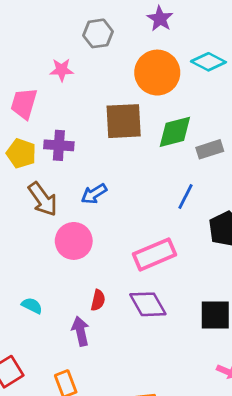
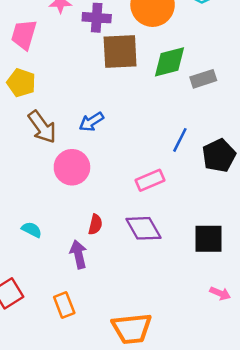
purple cross: (59, 145) -> (97, 18), moved
blue line: (186, 196) -> (180, 140), moved
pink rectangle: (155, 254) -> (150, 180), size x0.7

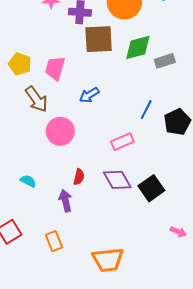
pink trapezoid: (24, 35) -> (55, 68), moved
blue arrow: (91, 122) -> (89, 95), moved
black square: (208, 239) -> (151, 188), moved, turned -35

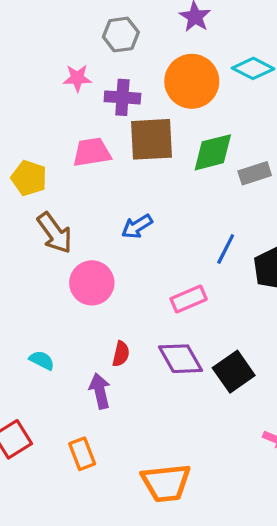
pink trapezoid: (55, 68) -> (92, 152), moved, turned 65

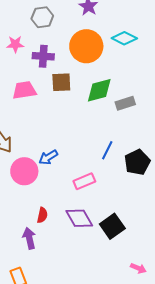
brown square: (151, 139) -> (61, 82), size x0.7
blue arrow: (137, 226) -> (48, 157), moved

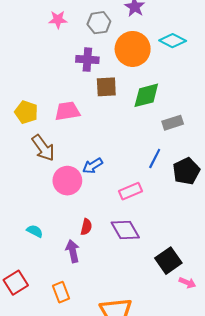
gray hexagon: (42, 17) -> (99, 23), moved
pink star: (15, 44) -> (58, 20), moved
pink trapezoid: (24, 90) -> (67, 111), moved
gray rectangle: (125, 103) -> (173, 123), moved
black square: (112, 226) -> (168, 261), moved

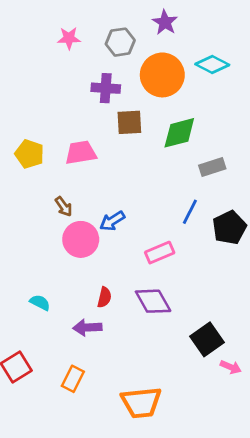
brown arrow: (43, 148) -> (64, 207), moved, size x0.6
purple arrow: (73, 251) -> (87, 328), turned -80
orange rectangle: (61, 292) -> (73, 379), turned 48

